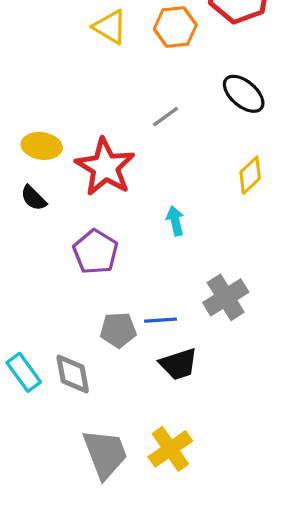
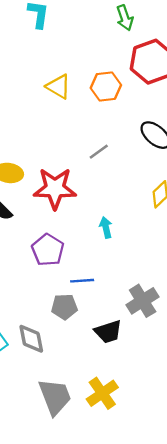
red star: (105, 167) -> (55, 188), turned -30
gray cross: (226, 297) -> (143, 301), moved
blue line: (161, 320) -> (82, 281), moved

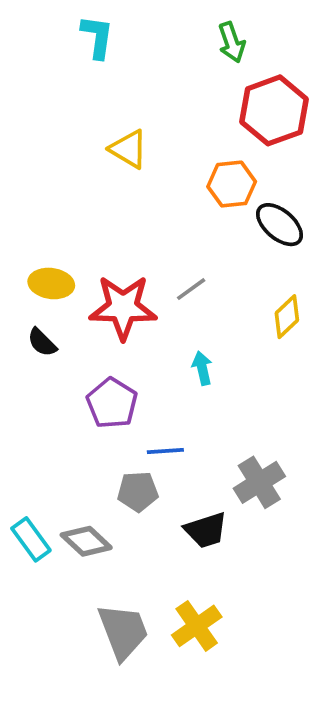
orange hexagon: (106, 87) -> (232, 184), moved
gray line: (99, 152) -> (191, 289), moved
gray diamond: (31, 339) -> (86, 541), turned -36

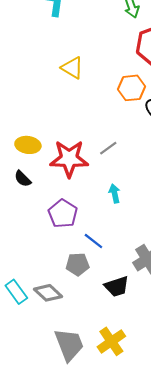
blue line: (165, 451) -> (93, 241), turned 42

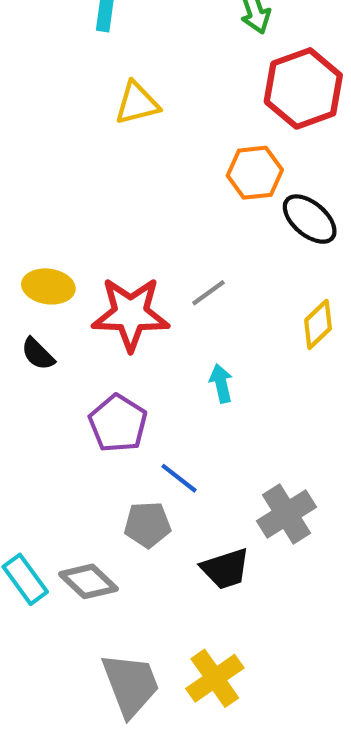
yellow triangle: (72, 68) -> (137, 103), moved, turned -45

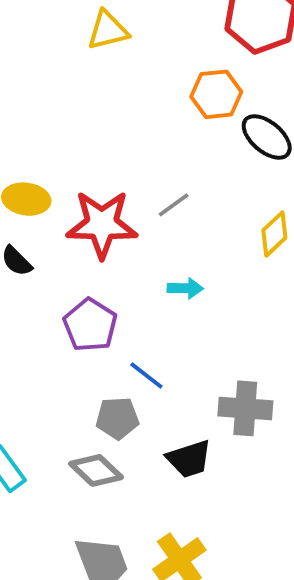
cyan arrow: (221, 383) -> (185, 288), turned 104
gray cross: (286, 514) -> (245, 408), turned 36
gray diamond: (88, 581) -> (96, 470), moved

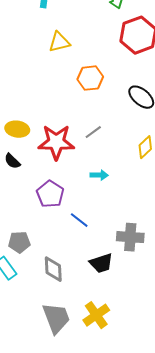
orange hexagon: (216, 94) -> (90, 78), moved
gray pentagon: (117, 418) -> (19, 242), moved
gray diamond: (96, 470) -> (53, 269), turned 44

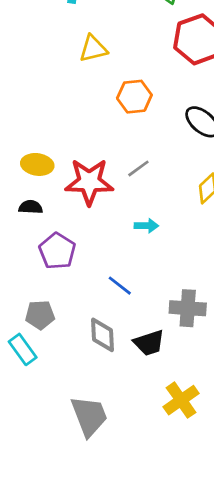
black semicircle: (12, 161) -> (31, 207), turned 138
purple pentagon: (50, 194) -> (57, 251), moved
gray diamond: (53, 269) -> (103, 335), moved
yellow cross: (96, 315) -> (181, 400), moved

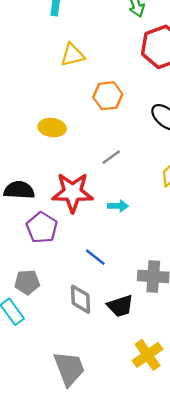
yellow ellipse: (37, 164) -> (52, 128), moved
red star: (89, 182) -> (73, 192), moved
black semicircle: (31, 207) -> (19, 190), size x1.5

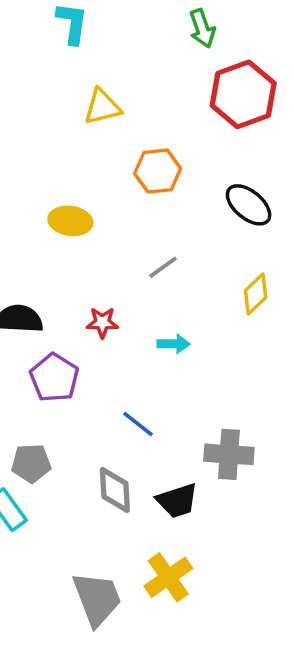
red star: (73, 192) -> (102, 322), size x0.5
yellow cross: (148, 355) -> (168, 577), moved

